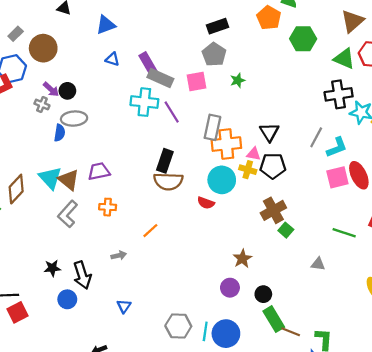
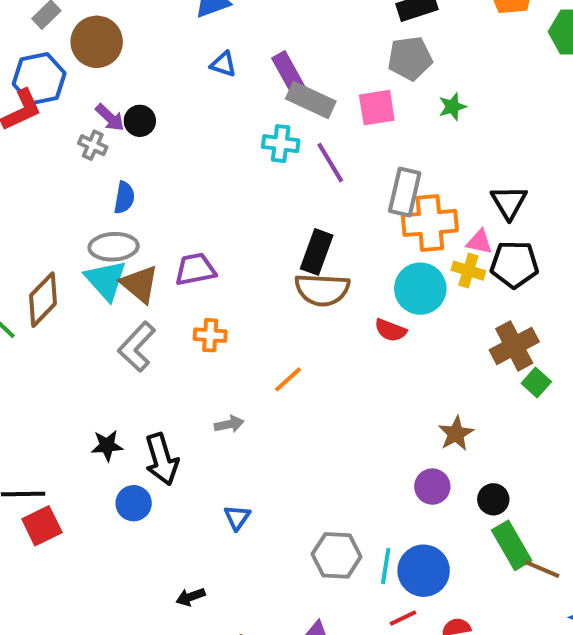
gray pentagon: (214, 54) -> (410, 58), turned 30
cyan cross: (144, 102) -> (281, 144), size x0.7
gray ellipse: (74, 119) -> (114, 247), moved

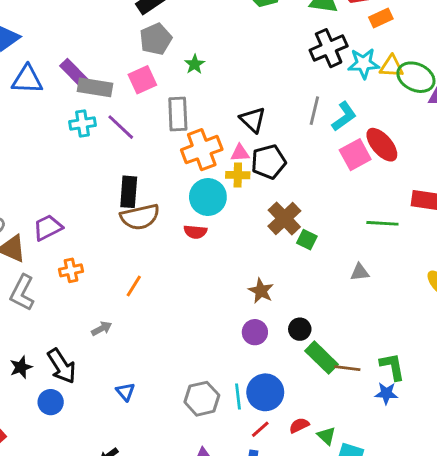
blue triangle: (223, 64) -> (27, 80), size x1.6
gray rectangle: (405, 192) -> (178, 114), moved

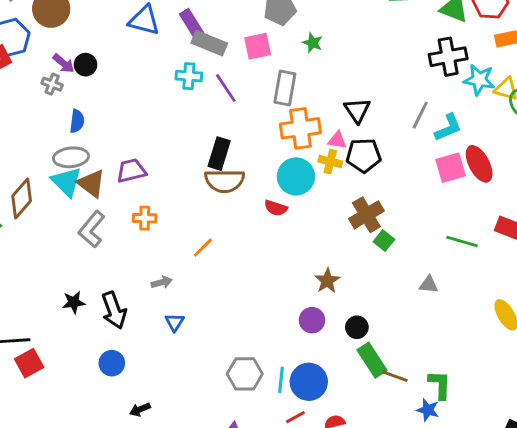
green star: (195, 64) -> (313, 43), turned -30
blue triangle: (125, 392) -> (174, 322), moved
blue circle: (51, 402) -> (112, 363), moved

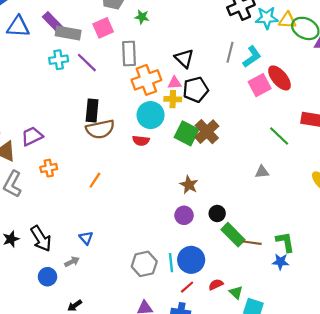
green square: (384, 241) -> (187, 133), moved, size x1.6
green line: (462, 241) -> (279, 136), turned 40
gray arrow: (162, 282) -> (72, 262), moved

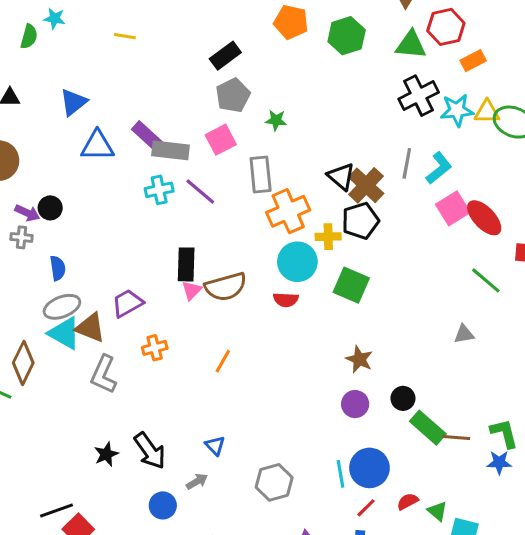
red ellipse: (280, 78) -> (484, 218), moved
pink triangle: (175, 83) -> (192, 290), moved, turned -40
black rectangle: (92, 110) -> (186, 264), moved
brown cross: (207, 132) -> (366, 185), moved
gray hexagon: (144, 264) -> (274, 482), moved

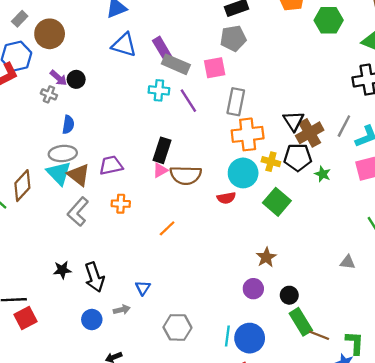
green star: (276, 120) -> (323, 174), moved
red semicircle: (286, 300) -> (226, 198), turned -30

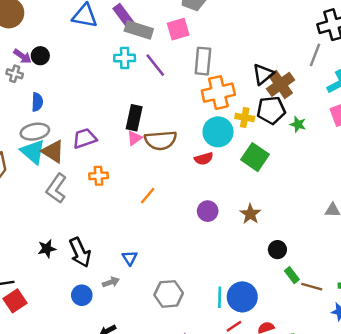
black triangle: (294, 121) -> (263, 74), turned 30
gray line: (344, 126) -> (315, 55), moved
purple circle: (253, 289) -> (208, 211), moved
green rectangle: (301, 322) -> (292, 275), size x0.6

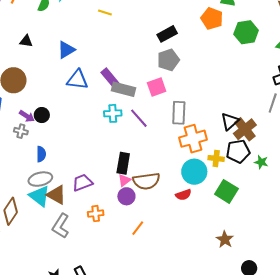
purple circle: (208, 211) -> (126, 196), moved

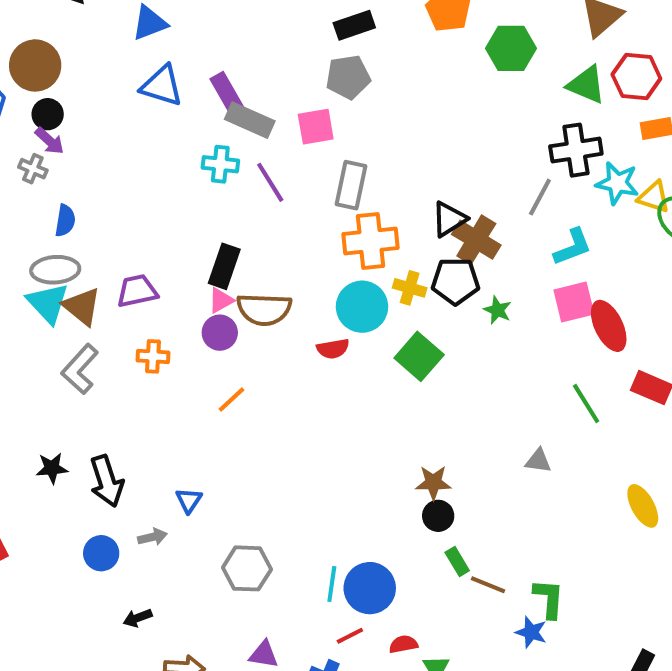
black circle: (42, 115) -> (48, 114), moved
brown cross: (245, 129) -> (476, 240), turned -30
brown star: (225, 239) -> (433, 483), moved, turned 30

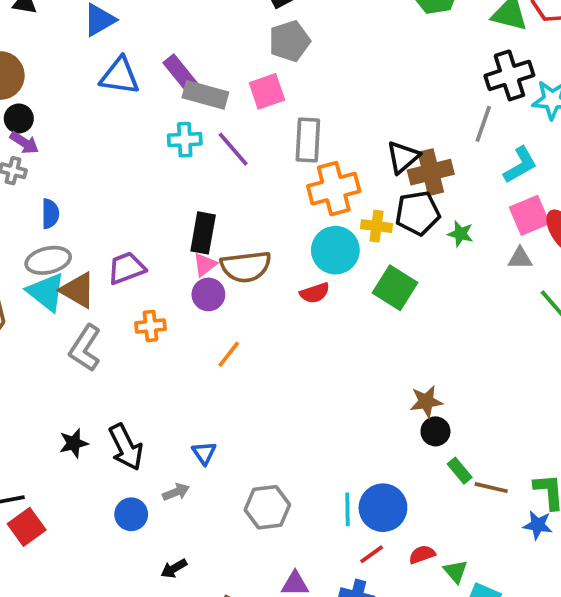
brown cross: (476, 240) -> (431, 172), turned -36
gray triangle: (538, 461) -> (520, 258), moved

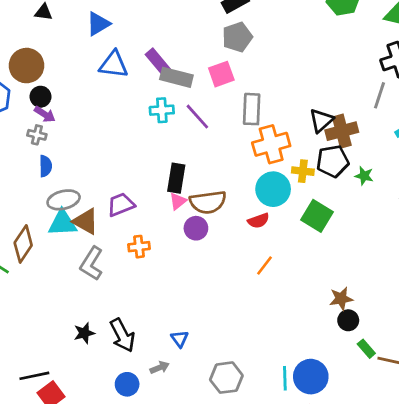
blue semicircle: (50, 214) -> (45, 166), moved
cyan triangle: (46, 292) -> (62, 223), turned -40
purple circle: (208, 294) -> (196, 228), moved
orange line: (229, 354) -> (264, 265), moved

